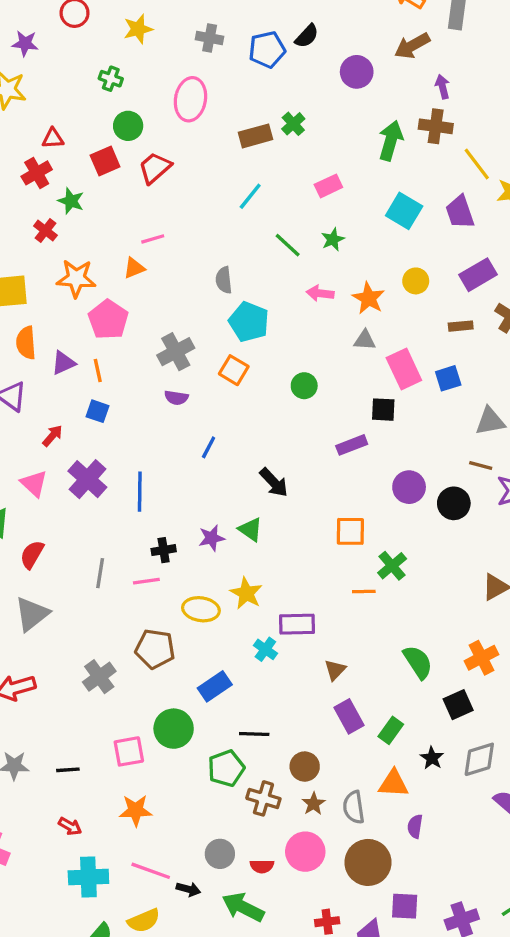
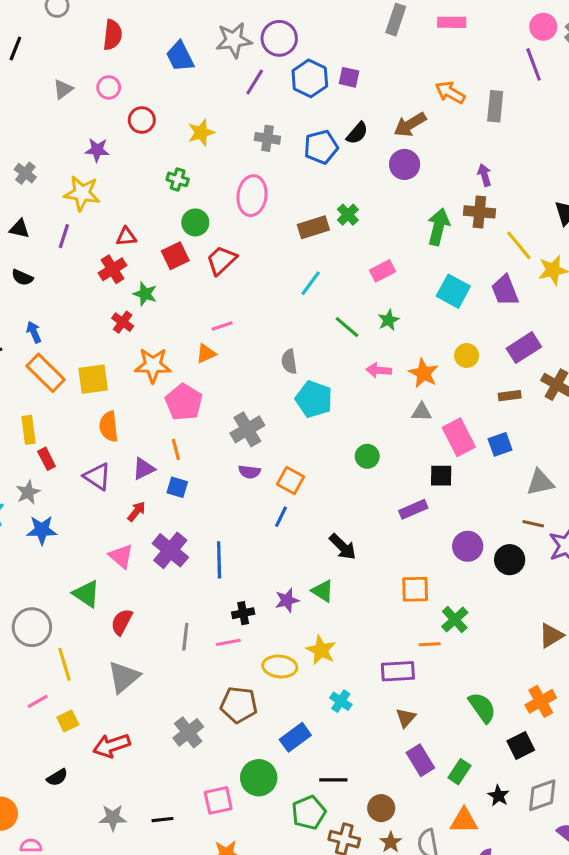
brown arrow: (412, 46) -> (410, 125), moved
purple triangle: (63, 363) -> (144, 469), moved
orange square: (234, 370) -> (291, 480), moved
purple rectangle: (297, 624) -> (398, 671), moved

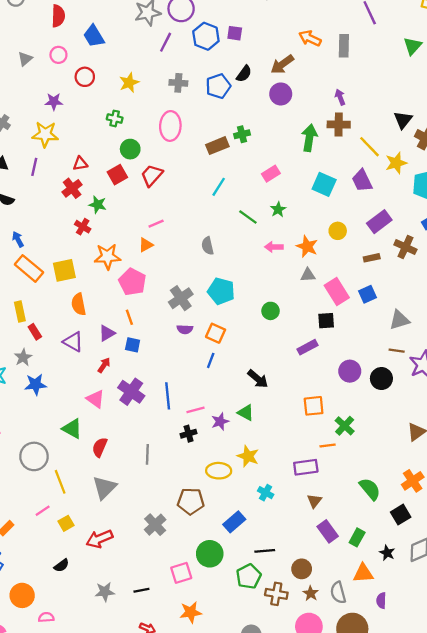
blue trapezoid: (180, 56) -> (94, 36), moved
green cross: (348, 215) -> (242, 134), turned 35
cyan pentagon: (314, 399) -> (221, 291), moved
pink line: (228, 642) -> (196, 410), moved

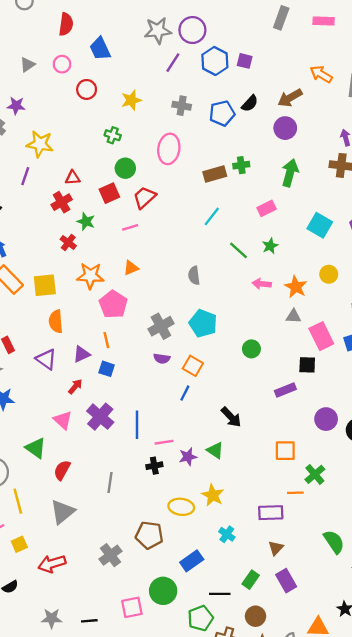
purple star: (54, 102) -> (16, 106), moved
green arrow: (309, 138) -> (290, 173), moved
pink line: (156, 224) -> (130, 227), moved
green rectangle: (357, 537) -> (251, 580), moved

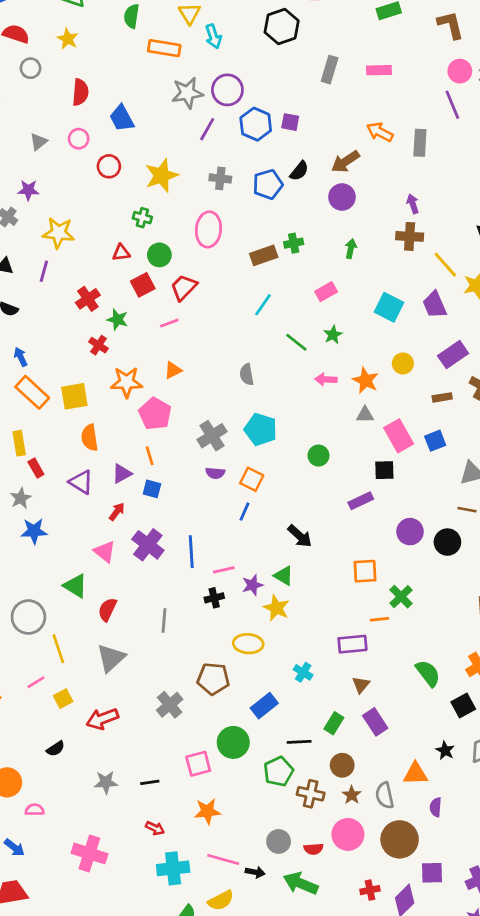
yellow star: (131, 100) -> (162, 176), size x1.4
green arrow: (290, 173) -> (351, 249), size x0.6
red triangle: (73, 178) -> (121, 253), moved
yellow star: (213, 495) -> (276, 608), moved

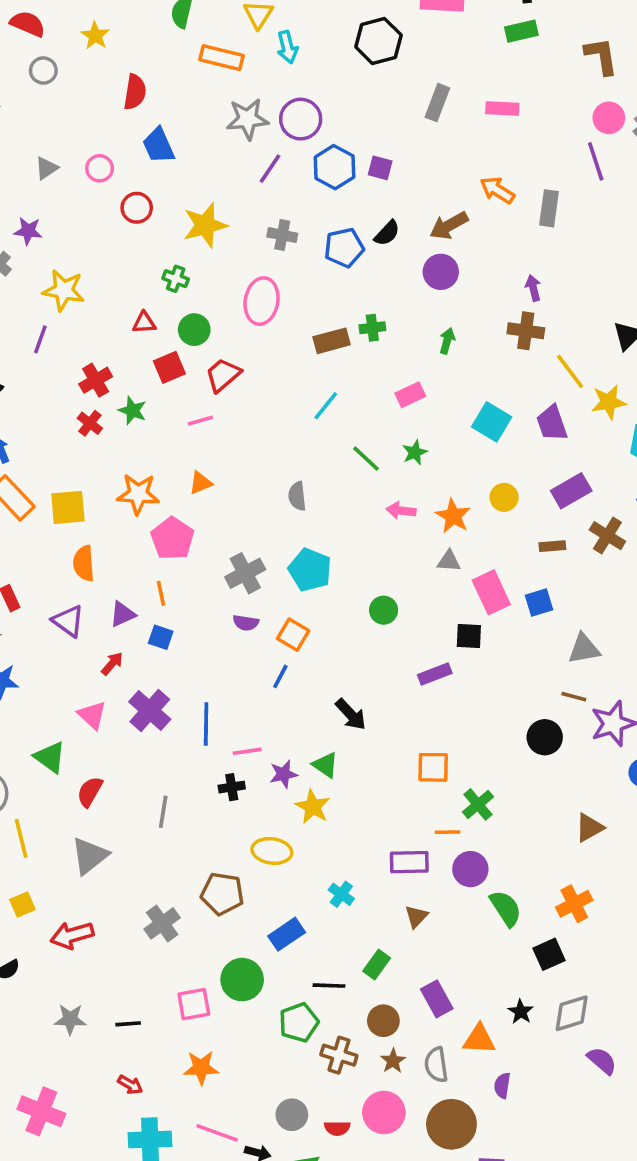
red semicircle: (80, 92) -> (135, 92), moved
red cross: (99, 345) -> (90, 423), moved
purple circle: (410, 532) -> (470, 869), moved
purple rectangle: (375, 722) -> (437, 999), moved

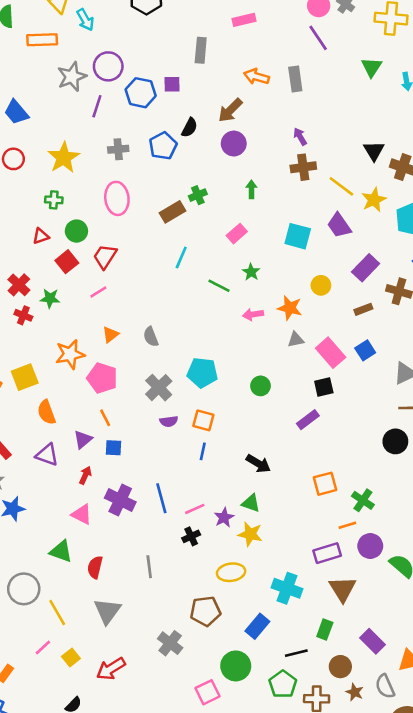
gray rectangle: (437, 103) -> (201, 50), moved
gray semicircle: (297, 496) -> (151, 337), moved
cyan cross: (341, 894) -> (287, 588), size x1.6
brown triangle: (416, 916) -> (342, 589), size x1.6

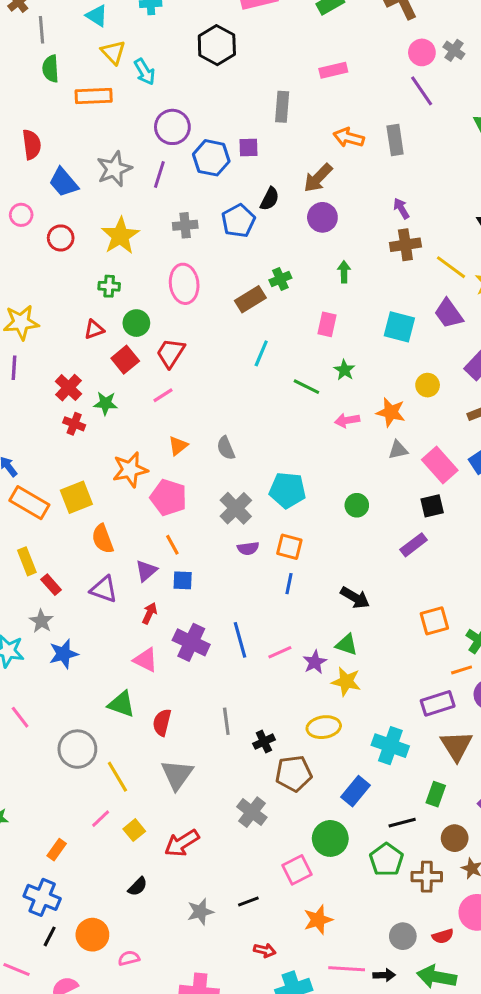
gray star: (72, 77) -> (114, 169), moved
pink rectangle: (237, 234) -> (327, 324), turned -36
black cross: (191, 536) -> (264, 742), moved

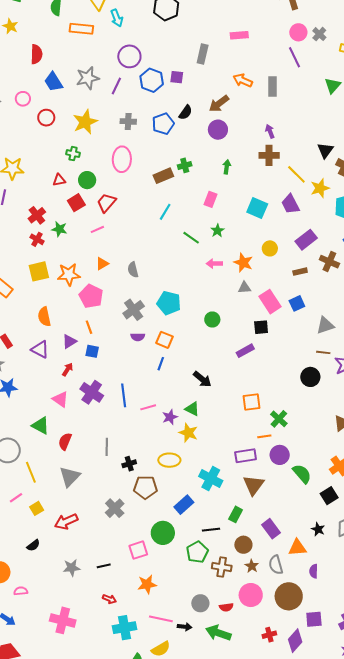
yellow square: (76, 497) -> (39, 271), moved

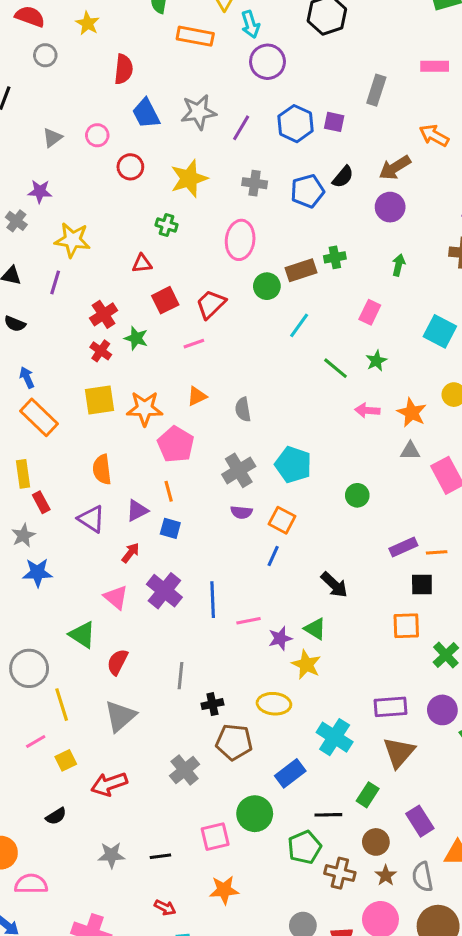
purple circle: (129, 56) -> (267, 62), moved
green circle: (87, 180) -> (267, 286), moved
black square: (261, 327) -> (422, 585), moved
orange line: (264, 436) -> (437, 552), moved
pink semicircle: (21, 591) -> (31, 884), size x1.5

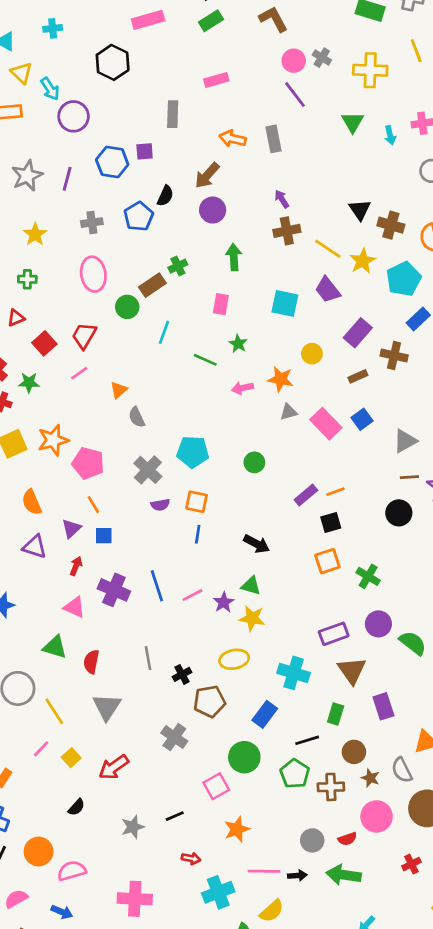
yellow star: (189, 178) -> (35, 234), size x0.7
green arrow: (399, 265) -> (234, 257), size x1.4
orange triangle: (197, 396) -> (119, 390), moved
purple rectangle: (420, 821) -> (383, 706), moved, turned 30

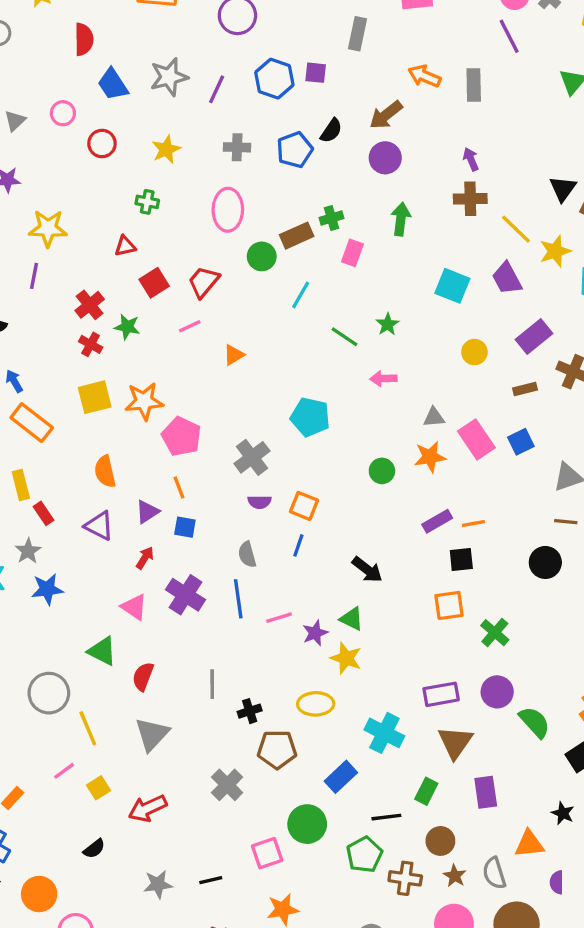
pink rectangle: (221, 304) -> (352, 253), moved
orange star: (281, 379) -> (430, 457), moved, turned -30
gray semicircle: (137, 417) -> (247, 554), moved
cyan pentagon: (193, 452) -> (310, 417), moved

